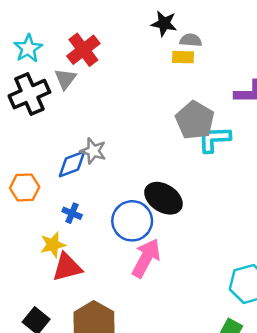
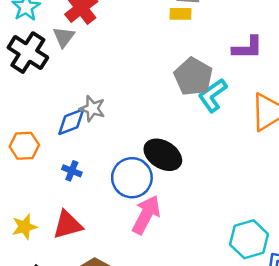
black cross: (29, 94) -> (28, 53), turned -33
cyan L-shape: (214, 139) -> (213, 95), turned -32
yellow star: (53, 245) -> (25, 227), moved

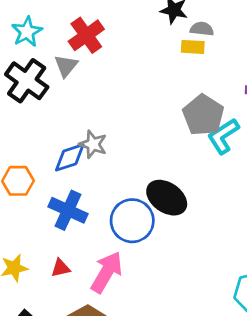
blue cross: (72, 171) -> (68, 210), size x1.8
pink arrow: (146, 215) -> (107, 272), moved
red triangle: (68, 225) -> (61, 268), size x0.6

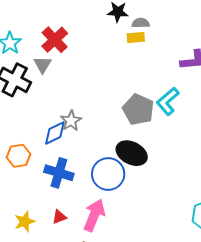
gray pentagon: (203, 115) -> (138, 109), moved
gray star: (93, 144) -> (71, 121), turned 30

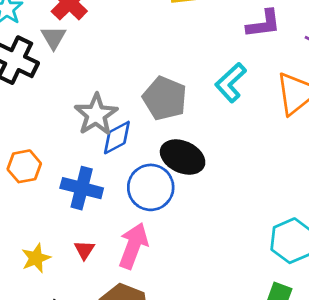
gray pentagon: (138, 109) -> (165, 98), moved
gray star: (71, 121) -> (96, 115), size x1.4
blue diamond: (55, 133) -> (117, 138), moved
red triangle: (59, 217) -> (84, 250), turned -35

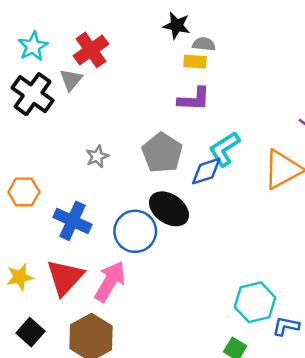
purple L-shape: (264, 24) -> (194, 99), moved
gray star: (96, 115) -> (97, 156), size x0.6
blue diamond: (117, 138) -> (206, 171), moved
red triangle: (84, 250) -> (65, 277), size x2.0

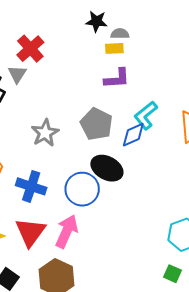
gray star: (97, 156) -> (45, 133), size x1.5

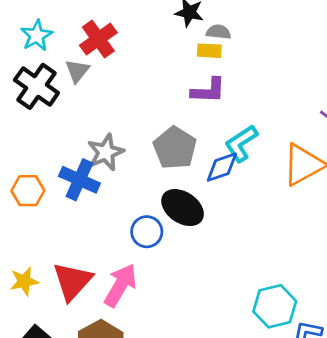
blue cross: (31, 186) -> (79, 180), moved
blue circle: (82, 189) -> (147, 232), size x0.7

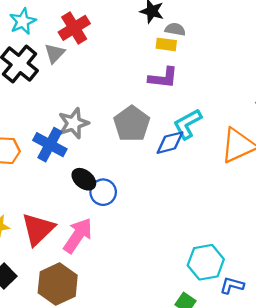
black ellipse: (183, 208) -> (84, 179), moved, size x0.7

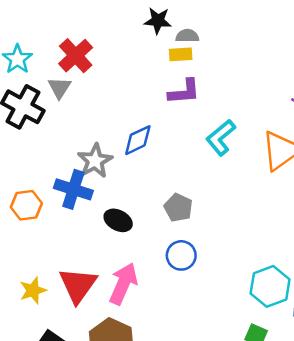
gray pentagon: (132, 124) -> (178, 208), moved, size x0.7
blue diamond: (170, 143) -> (138, 140), moved
blue circle: (103, 192) -> (181, 255), moved

